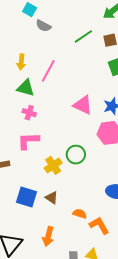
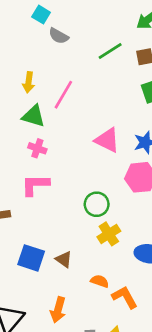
yellow cross: (53, 165) -> (109, 234), moved

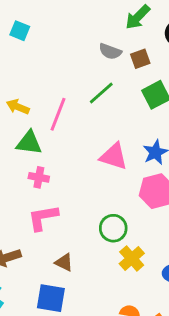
gray semicircle: (59, 36) -> (110, 51), moved
green line: (110, 51) -> (101, 93), moved
yellow arrow: (29, 82) -> (18, 107), turned 114
brown triangle: (64, 259) -> (64, 262), moved

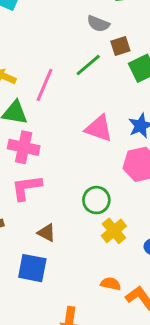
brown square: (140, 59) -> (120, 46), moved
pink cross: (39, 177) -> (24, 147), size x1.5

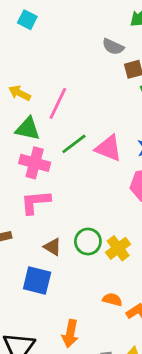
green line: (88, 65) -> (74, 144), moved
green circle: (96, 200) -> (88, 242), moved

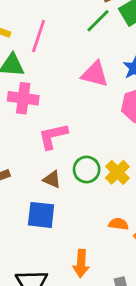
green line: (74, 144) -> (98, 21), moved
pink L-shape: (35, 202) -> (53, 136), moved

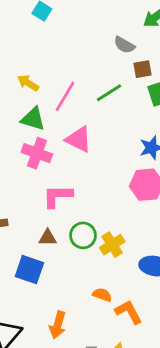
green line: (98, 21) -> (109, 93), moved
pink triangle: (95, 74) -> (79, 139), moved
brown triangle: (52, 179) -> (48, 238), turned -36

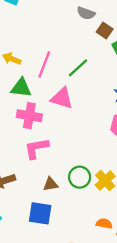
brown square: (143, 69) -> (105, 31), turned -35
green line: (109, 93) -> (78, 68), moved
pink L-shape: (58, 196) -> (36, 148), moved

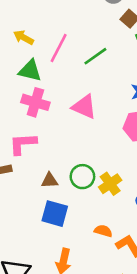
pink triangle: (62, 98) -> (84, 107), moved
pink L-shape: (36, 148) -> (23, 144), moved
blue square: (40, 213) -> (55, 214), moved

